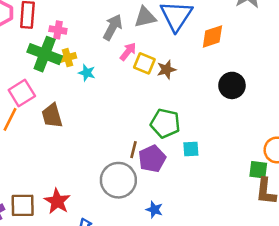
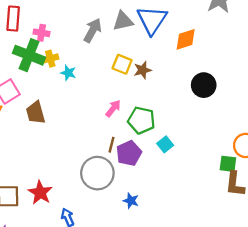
pink arrow: (128, 52) -> (113, 108), moved
cyan square: (191, 149) -> (165, 144), turned -35

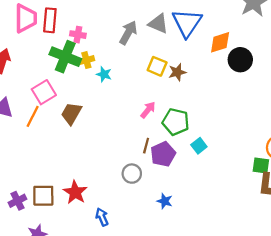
gray triangle: (123, 21) -> (158, 24), turned 35
black circle: (204, 85) -> (240, 60), moved
brown trapezoid: (36, 113) -> (71, 113), turned 45
gray circle: (97, 173) -> (132, 174), size x0.6

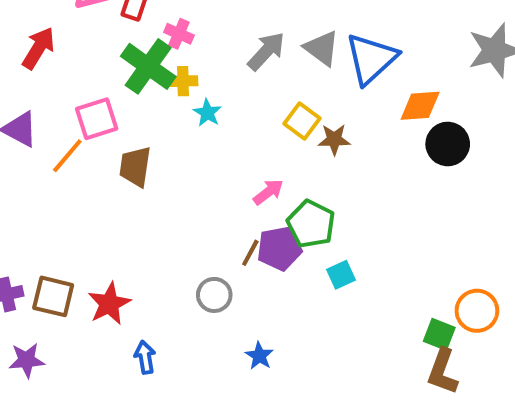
brown trapezoid: (71, 113) -> (135, 167), turned -35
purple pentagon: (163, 154) -> (279, 248), moved

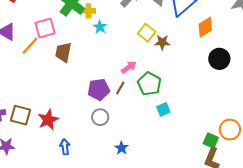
orange diamond: (420, 106) -> (205, 27), turned -30
black circle: (448, 144) -> (219, 59), moved
purple pentagon: (279, 248) -> (99, 90), moved
brown line: (250, 253) -> (120, 88), moved

